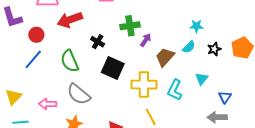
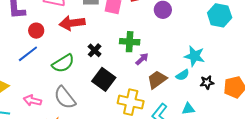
cyan star: (196, 26) -> (194, 56), size x1.5
green semicircle: (70, 61) -> (63, 63), turned -110
cyan triangle: (202, 79) -> (188, 109), turned 32

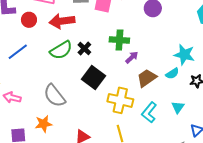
red circle: (36, 31) -> (29, 20), moved
green semicircle: (63, 63) -> (61, 50), moved
pink arrow: (32, 101) -> (12, 97), moved
cyan triangle: (188, 109) -> (178, 107), turned -48

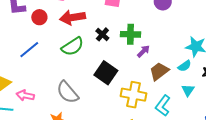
black cross: (84, 49) -> (102, 34), moved
cyan triangle: (178, 107) -> (188, 90), moved

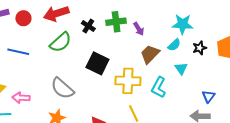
blue line: (29, 50) -> (18, 52), turned 60
purple arrow: (143, 51) -> (139, 29), moved, turned 112

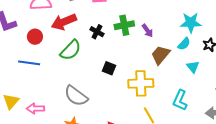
red circle: (23, 18) -> (35, 37), moved
black square: (97, 63) -> (109, 68), size x0.6
cyan L-shape: (159, 87) -> (180, 100), moved

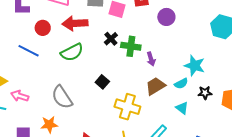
black cross: (97, 32) -> (111, 39), moved
cyan triangle: (193, 67) -> (182, 108), turned -32

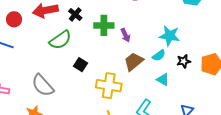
black cross: (111, 39) -> (75, 14), moved
green semicircle: (72, 52) -> (60, 40), moved

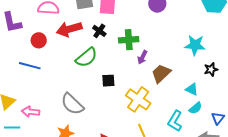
purple arrow: (126, 35) -> (142, 57), moved, turned 56
cyan semicircle: (159, 55) -> (196, 108), moved
black square: (80, 65) -> (108, 81), turned -32
yellow cross: (109, 86) -> (138, 99), turned 30

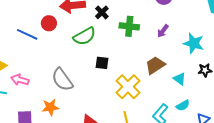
red circle: (39, 40) -> (49, 23), moved
purple arrow: (142, 57) -> (163, 31), moved
cyan triangle: (192, 89) -> (180, 79), moved

